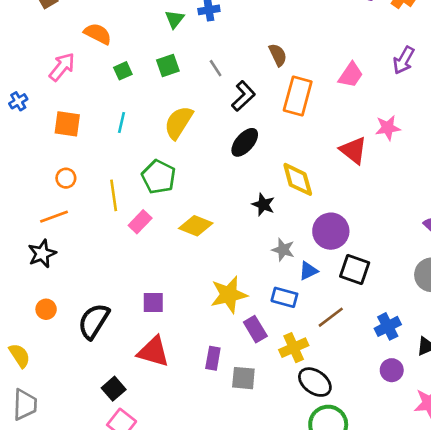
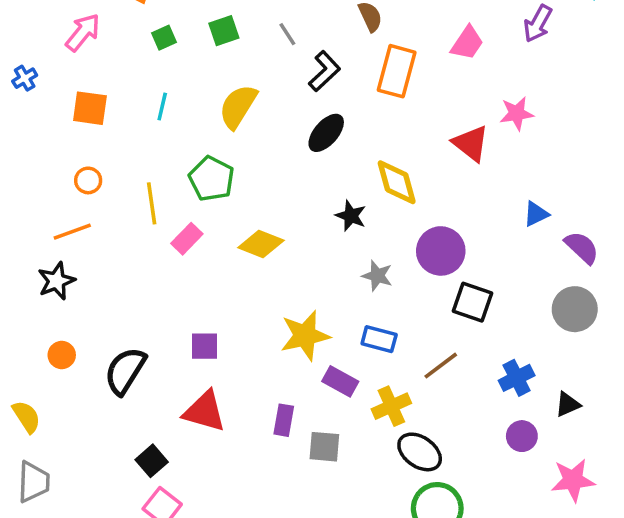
blue triangle: (308, 271) -> (536, 214), moved
purple rectangle: (255, 329) -> (340, 381), turned -30

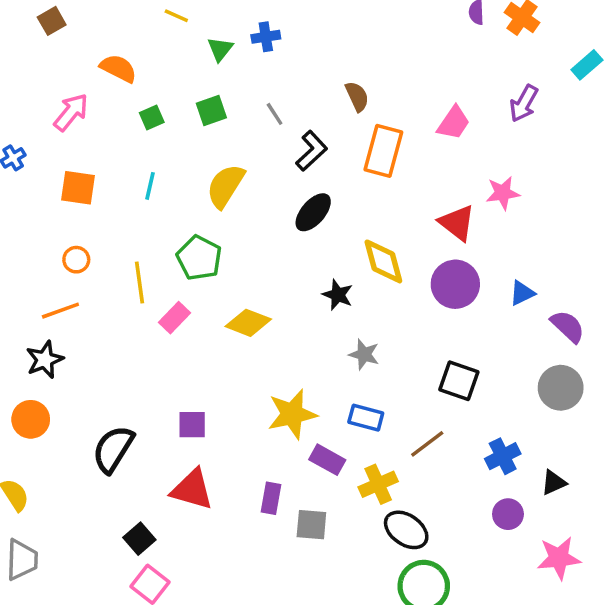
purple circle: (441, 251) -> (455, 284), moved
orange circle: (62, 355) -> (31, 419), moved, size x1.4

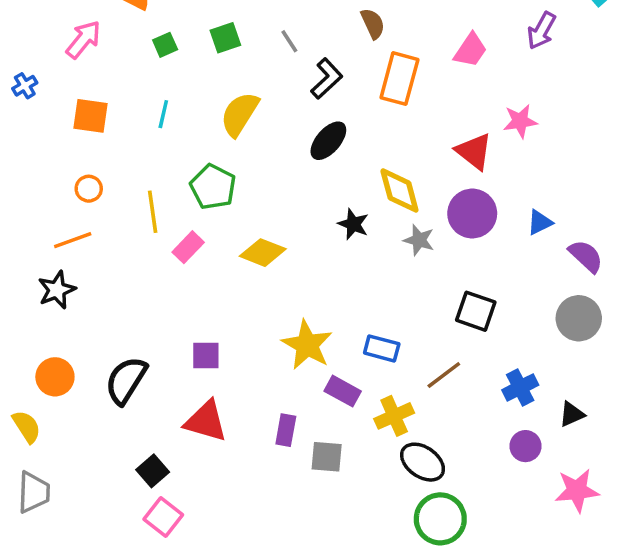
gray star: (364, 354) -> (419, 240), moved
yellow star: (292, 414) -> (307, 345), turned -30
orange circle: (31, 419) -> (55, 377), moved

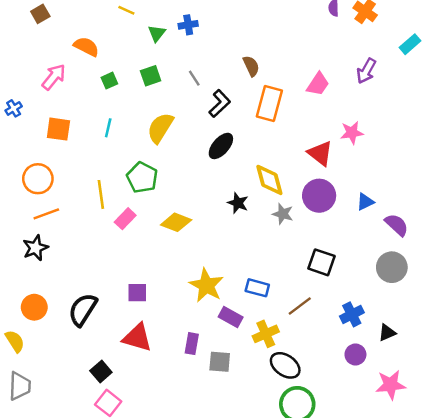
orange circle: (89, 189) -> (38, 179), moved, size x1.6

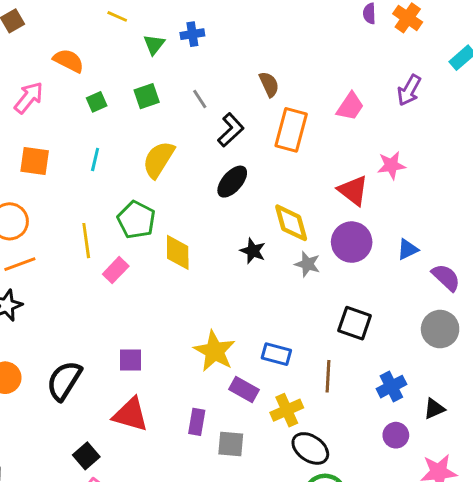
yellow diamond: (176, 222) -> (178, 252), moved, turned 68
brown line: (300, 306) -> (328, 376), turned -50

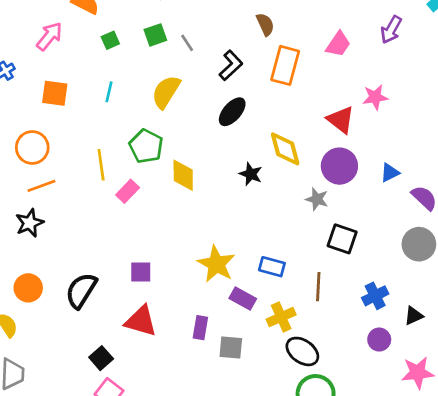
gray line: (200, 99) -> (187, 43), moved
gray star: (307, 264) -> (317, 199), moved

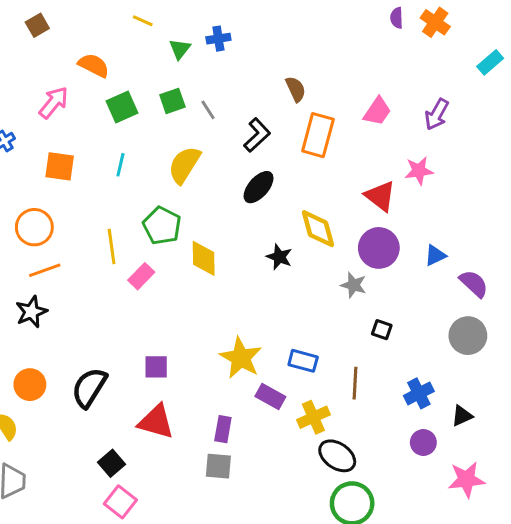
purple arrow: (391, 30) -> (437, 114), moved
green square: (110, 40) -> (122, 107), size x1.5
black square: (342, 239) -> (382, 330), size x0.6
gray square: (231, 347) -> (218, 466), moved

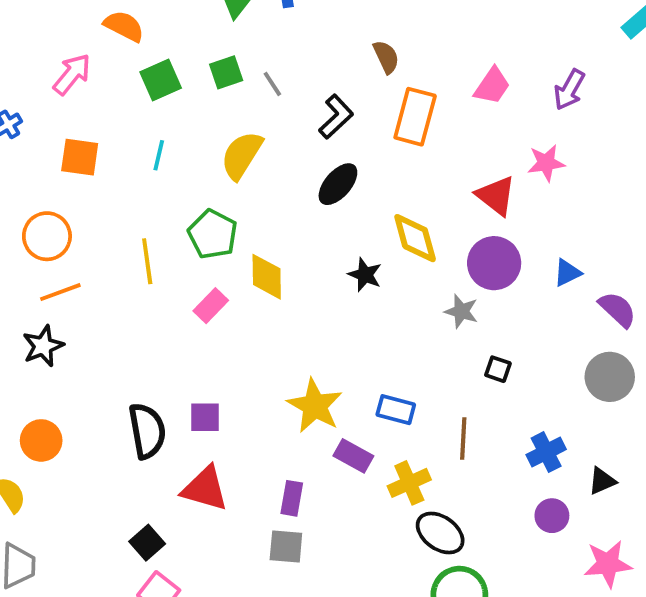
pink rectangle: (141, 276) -> (211, 306), moved
black semicircle: (89, 388) -> (147, 431), moved, turned 138

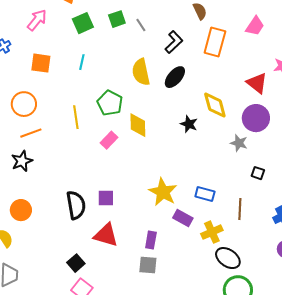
yellow semicircle: (242, 155) -> (141, 72), moved, turned -44

